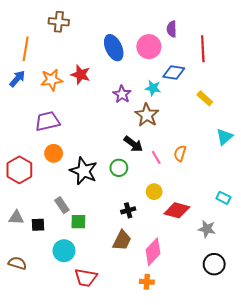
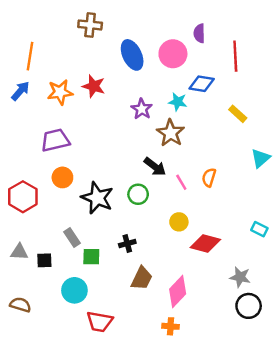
brown cross: (59, 22) -> (90, 25), moved
black cross: (128, 210) -> (127, 243), moved
gray star: (207, 229) -> (240, 277), moved

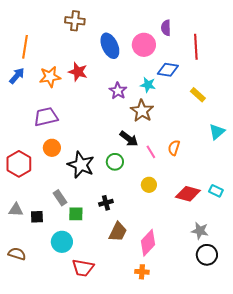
red diamond: (205, 243) -> (188, 194), moved

